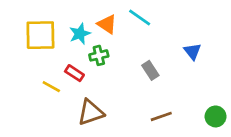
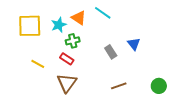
blue triangle: (192, 51) -> (134, 44), moved
red rectangle: (74, 73) -> (67, 59), moved
brown triangle: (91, 112) -> (67, 83), turned -35

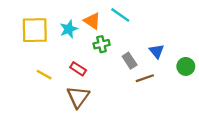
green cross: (73, 41) -> (102, 44), moved
brown line: (119, 86) -> (145, 78), moved
green circle: (159, 86) -> (186, 66), moved

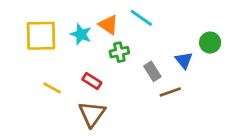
cyan star: (69, 29) -> (81, 34), turned -30
green circle: (186, 66) -> (210, 43), moved

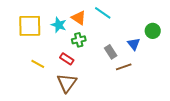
green cross: (119, 52) -> (79, 40), moved

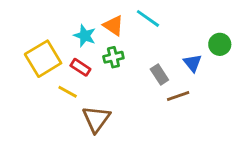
yellow square: (30, 26) -> (43, 59), moved, turned -30
red rectangle: (67, 59) -> (80, 67), moved
yellow line: (38, 64) -> (68, 92), moved

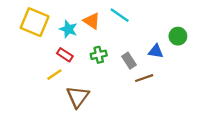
green cross: (113, 57) -> (99, 55), moved
yellow square: (43, 59) -> (35, 22), moved, turned -36
blue triangle: (192, 63) -> (156, 51), turned -42
yellow line: (68, 92) -> (54, 75), turned -63

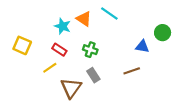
yellow square: (35, 22) -> (22, 45), moved, size x0.7
green cross: (99, 55) -> (90, 50), turned 32
gray rectangle: (129, 61) -> (93, 75), moved

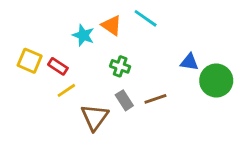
green circle: (163, 33) -> (216, 81), moved, size x1.5
red rectangle: (59, 50) -> (58, 66), moved
brown line: (132, 71) -> (155, 99), moved

